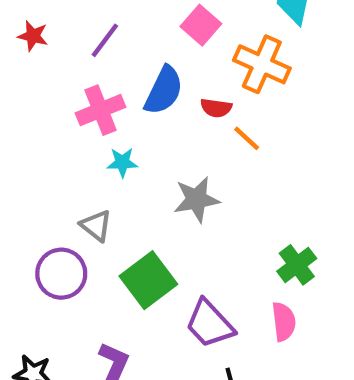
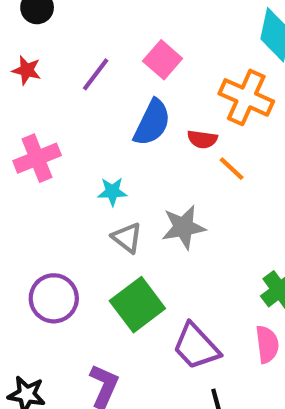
pink square: (201, 25) -> (163, 60), moved
pink cross: (101, 110) -> (37, 158), moved
gray triangle: (96, 226) -> (127, 238), moved

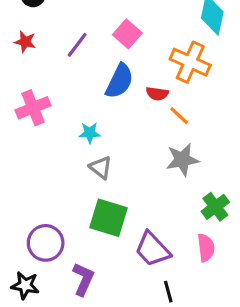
gray star: (183, 227) -> (182, 160), moved
purple circle: (54, 298) -> (46, 243), moved
green square: (137, 305) -> (108, 218), turned -36

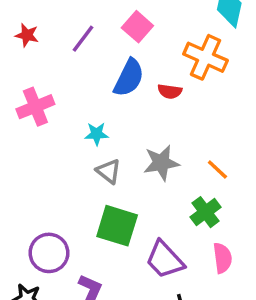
orange line: (179, 116) -> (217, 170), moved
gray star: (182, 160) -> (161, 163), moved
green cross: (215, 207) -> (205, 212), moved

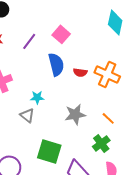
orange cross: (205, 57) -> (107, 74), moved
blue semicircle: (129, 78) -> (56, 64), turned -40
gray triangle: (109, 171) -> (27, 115), moved

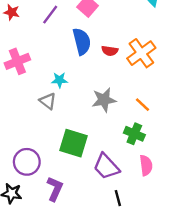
orange cross: (107, 74) -> (141, 53), turned 30
green cross: (101, 143) -> (134, 134), turned -30

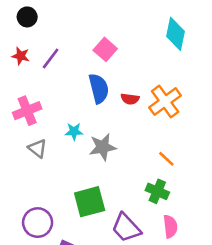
purple line: (50, 15) -> (51, 59), moved
gray star: (104, 100) -> (103, 147), moved
gray triangle: (48, 101) -> (38, 148), moved
green square: (74, 143) -> (90, 202), turned -32

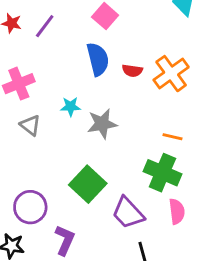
orange line: (166, 159) -> (173, 137), turned -30
green cross: (157, 191) -> (162, 173), size x1.4
green square: (90, 202) -> (88, 184), turned -32

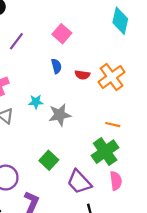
blue semicircle: (98, 59) -> (56, 66), size x0.6
green cross: (162, 173) -> (105, 152), turned 32
green square: (88, 184) -> (49, 160), size x0.7

